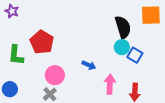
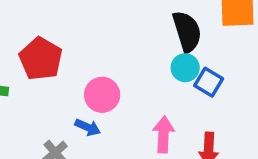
blue arrow: (89, 65) -> (88, 127), moved
pink circle: (55, 75) -> (102, 95), moved

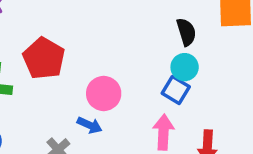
black semicircle: (187, 32) -> (186, 32), size x0.7
blue square: (209, 82) -> (176, 90), moved

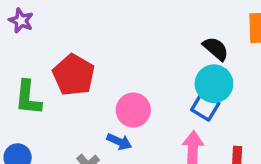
black semicircle: (186, 32) -> (216, 49), turned -32
cyan circle: (185, 67) -> (214, 84), size x1.4

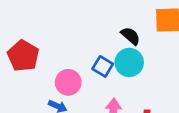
blue square: (205, 107) -> (103, 66), moved

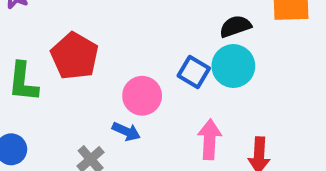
black semicircle: (131, 36) -> (235, 26), turned -60

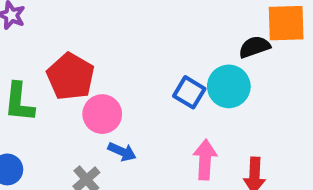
black semicircle: (235, 26) -> (254, 47), moved
pink circle: (142, 96) -> (102, 114), moved

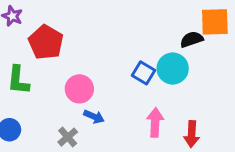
red pentagon: (71, 77) -> (46, 42), moved

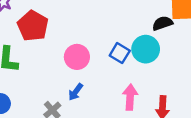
pink circle: (79, 89) -> (77, 57), moved
blue arrow: (94, 117) -> (76, 92), turned 102

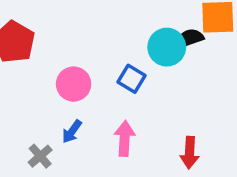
cyan circle: (146, 49) -> (167, 47), moved
pink arrow: (130, 97) -> (125, 139), moved

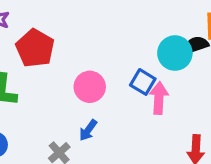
pink arrow: (125, 139) -> (159, 98), moved

